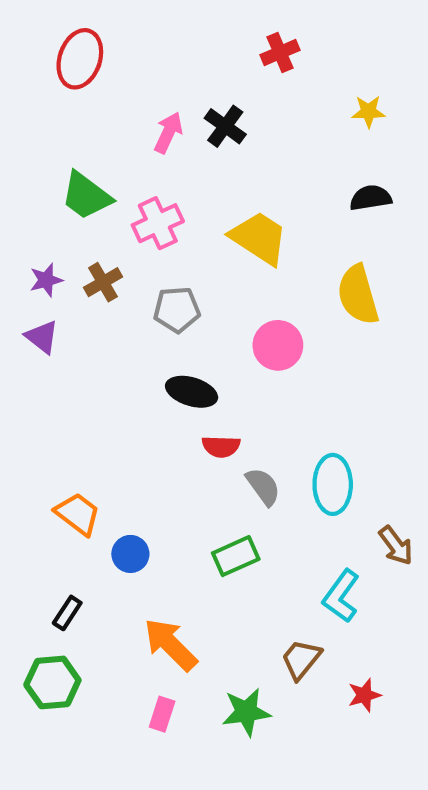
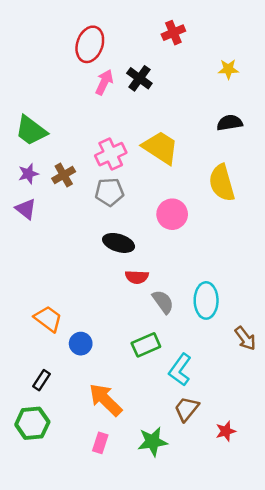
red ellipse: (80, 59) -> (90, 44), moved
green trapezoid: (86, 196) -> (31, 131), moved
pink cross: (158, 223) -> (111, 154), moved
cyan L-shape: (341, 596) -> (180, 370), moved

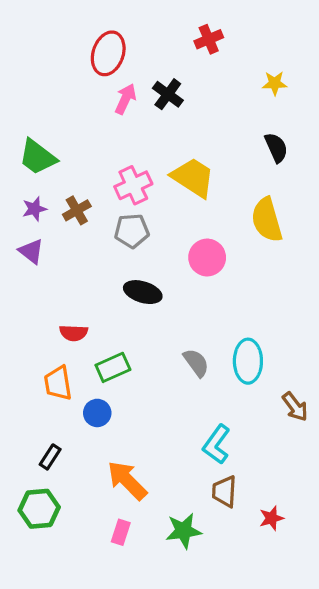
black semicircle: (230, 123) -> (276, 148), turned 75
red semicircle: (137, 277) -> (74, 333), moved
orange trapezoid: (48, 319) -> (58, 383), turned -136
green rectangle: (146, 345) -> (113, 367), moved
brown trapezoid: (187, 409) -> (224, 491), turned -36

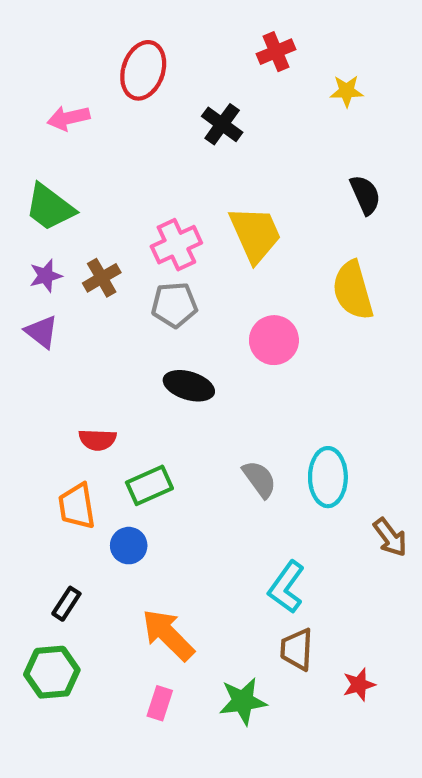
yellow star: (275, 83) -> (347, 91), moved
pink arrow: (125, 99) -> (68, 118), moved, turned -128
yellow trapezoid: (193, 177) -> (255, 234), turned 33

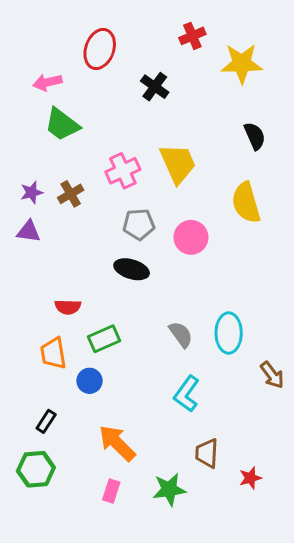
yellow star: (347, 91) -> (242, 63), size x1.8
green trapezoid: (50, 207) -> (62, 124), moved
gray pentagon: (174, 305) -> (139, 224), moved
purple triangle: (42, 332) -> (29, 232), turned -30
cyan L-shape: (286, 587) -> (187, 394), moved

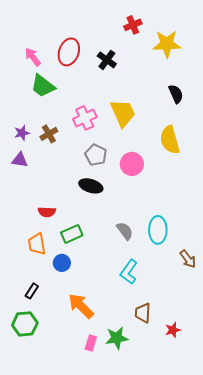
red ellipse: (100, 49) -> (69, 52), moved
pink arrow: (47, 82) -> (33, 57), turned 66
gray pentagon: (139, 224) -> (96, 155), turned 30
pink rectangle: (111, 491) -> (91, 343), moved

